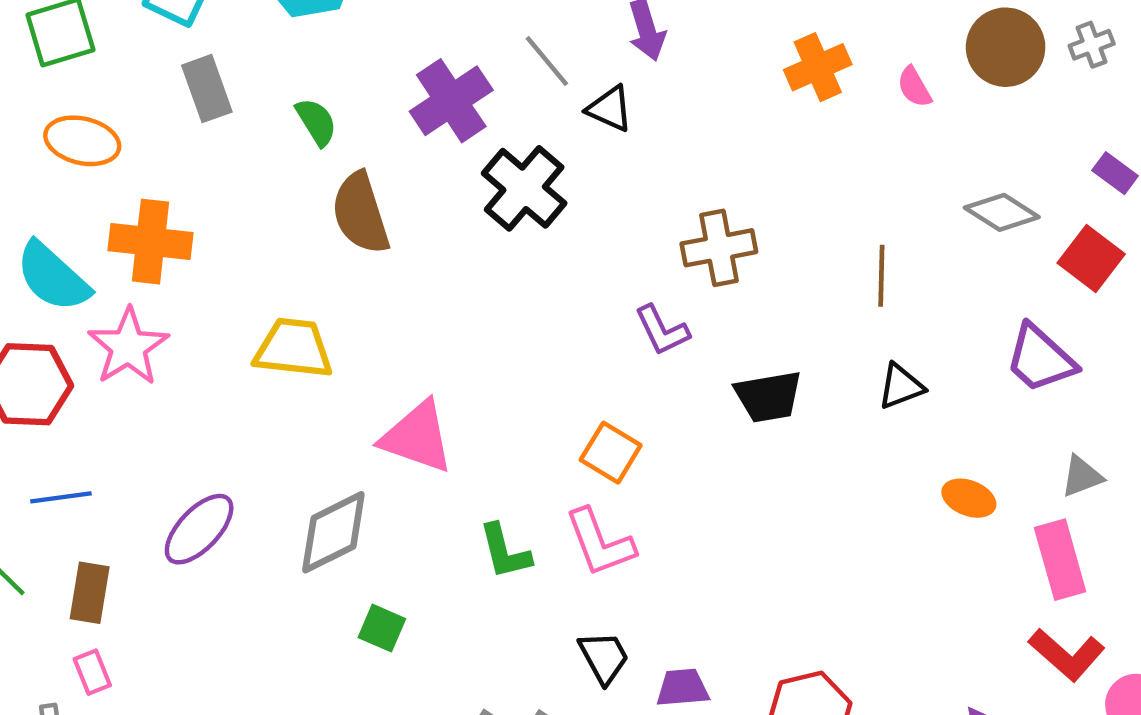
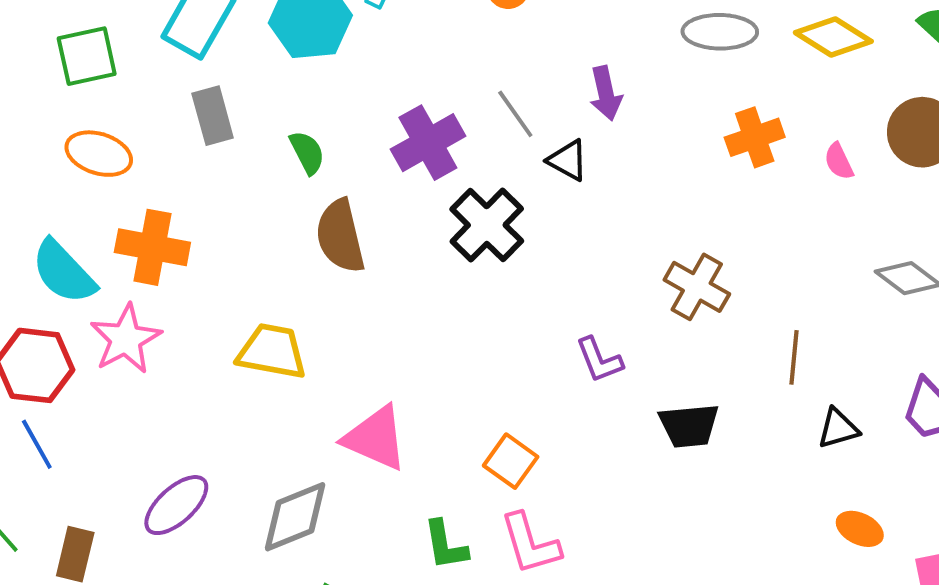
brown cross: (719, 248) -> (697, 287), moved, turned 36
brown line: (881, 276) -> (794, 357), moved
black triangle: (901, 386) -> (838, 428), moved
orange square: (611, 453) -> (511, 461), moved
blue line: (61, 497) -> (37, 444), moved, turned 64

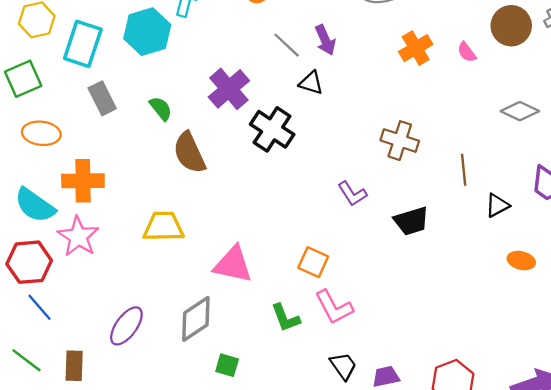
gray line: (515, 114) -> (287, 45), moved

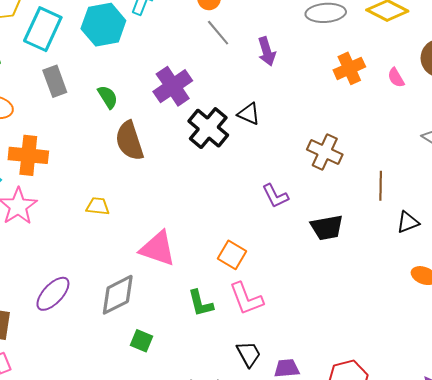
gray line: (287, 45) -> (218, 33), moved
black triangle: (311, 83) -> (249, 114), moved
yellow trapezoid: (164, 227) -> (98, 206), size x0.6

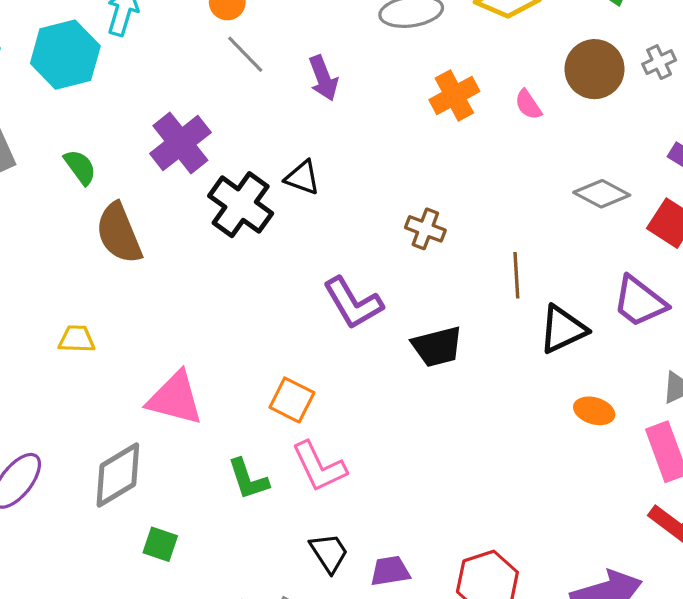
brown cross: (325, 152) -> (425, 229), size x0.7
purple L-shape: (275, 196) -> (353, 303), size x1.4
black triangle: (408, 222) -> (563, 329), size x1.4

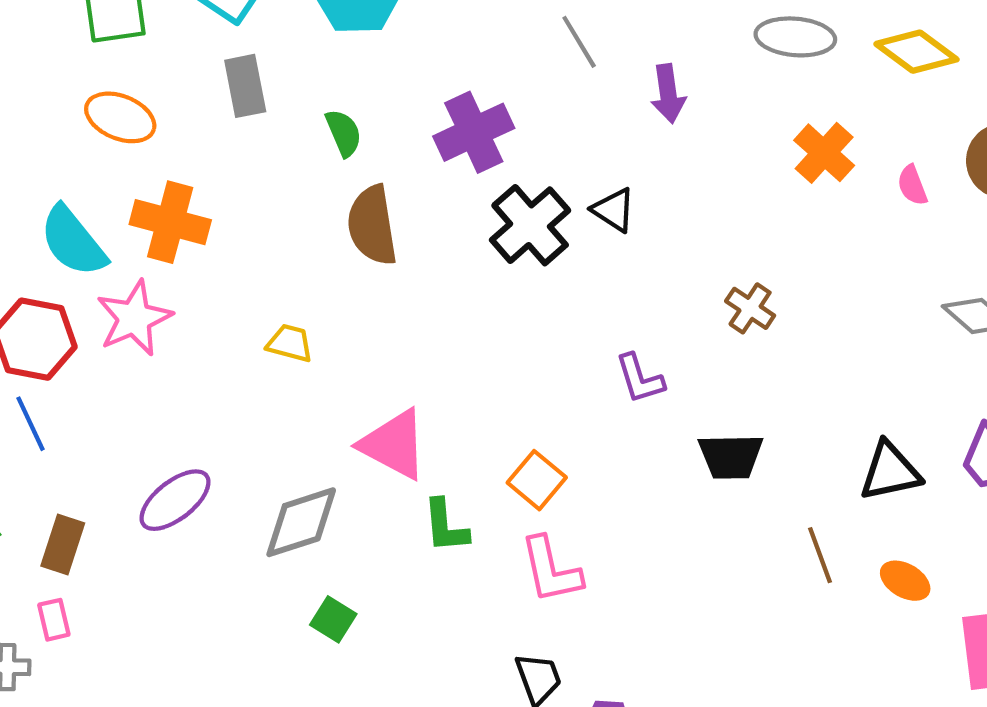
orange cross: (454, 96) -> (824, 153), turned -33
brown line: (516, 275) -> (820, 555), moved, turned -30
purple L-shape: (353, 303) -> (640, 379), size x0.7
green L-shape: (248, 479) -> (446, 526), moved

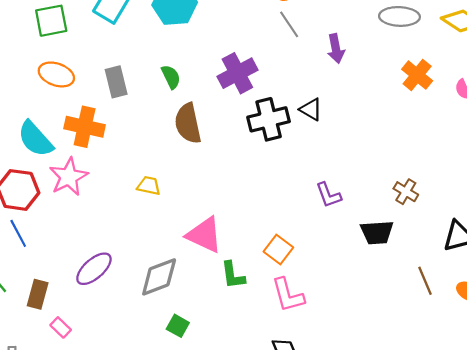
gray rectangle: (245, 86) -> (116, 82), moved
black cross: (530, 225) -> (269, 119), turned 30
brown cross: (750, 308) -> (406, 192), moved
pink rectangle: (54, 620) -> (61, 327), moved, turned -30

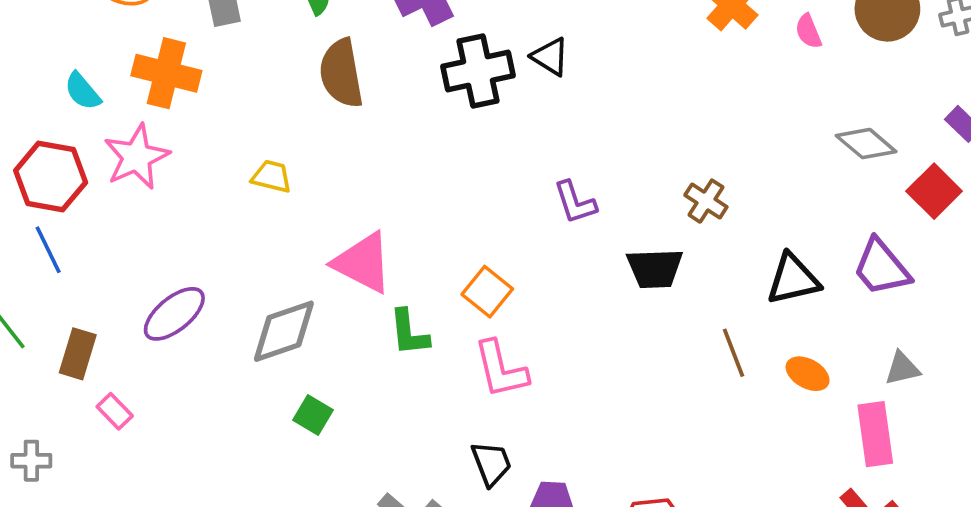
cyan semicircle: (35, 139) -> (82, 91), size x0.6

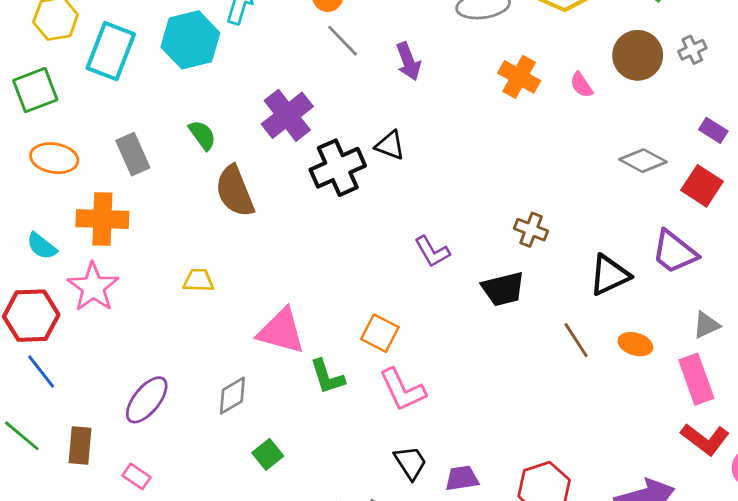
gray diamond: (284, 331) -> (232, 396), size x0.7
pink rectangle: (115, 411) -> (137, 476), moved
green square: (313, 415) -> (268, 454), turned 32

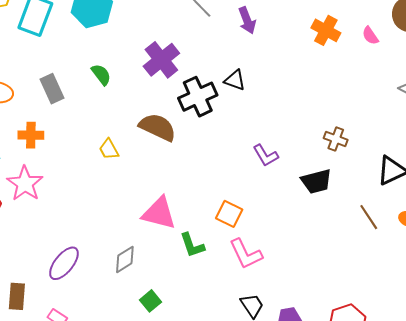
brown semicircle: (235, 191) -> (158, 127), moved, turned 138
orange cross: (102, 219) -> (31, 135), size x0.7
yellow trapezoid: (198, 280) -> (109, 149), moved, turned -120

